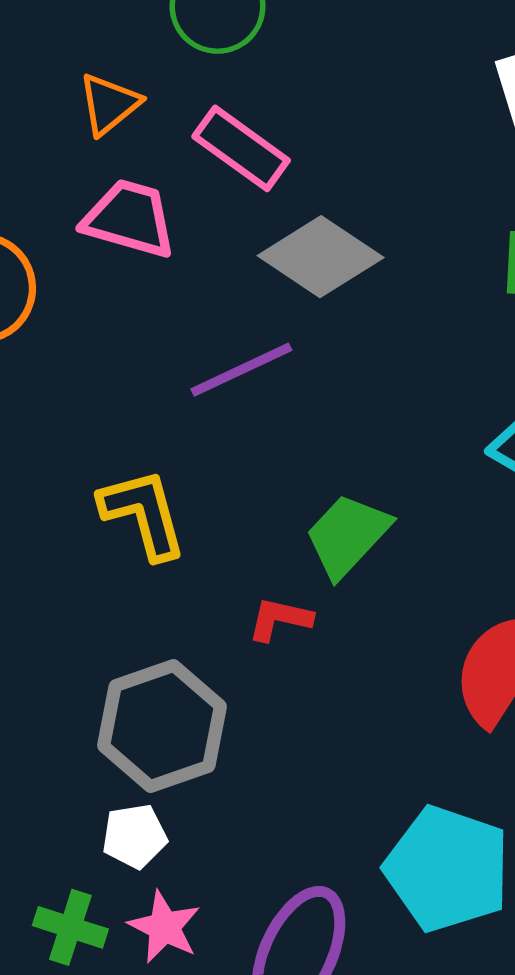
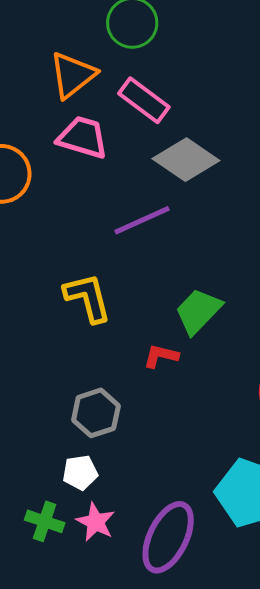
orange triangle: (109, 104) -> (73, 75), size x1.4
gray hexagon: (162, 726) -> (96, 413), size x0.7

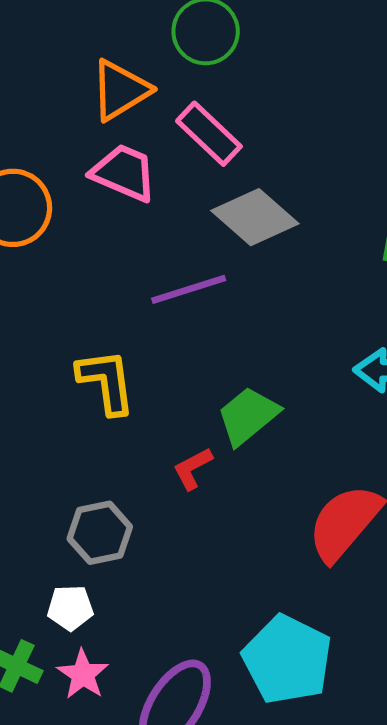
red L-shape: (161, 356) -> (193, 468), turned -48

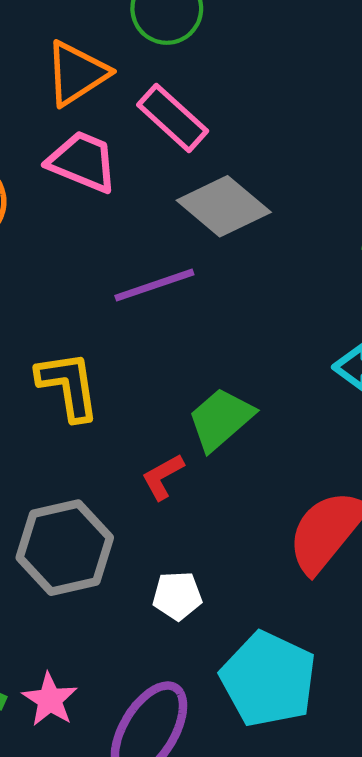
gray hexagon: (100, 533) -> (65, 548), size x1.4
white pentagon: (70, 608) -> (177, 596), moved

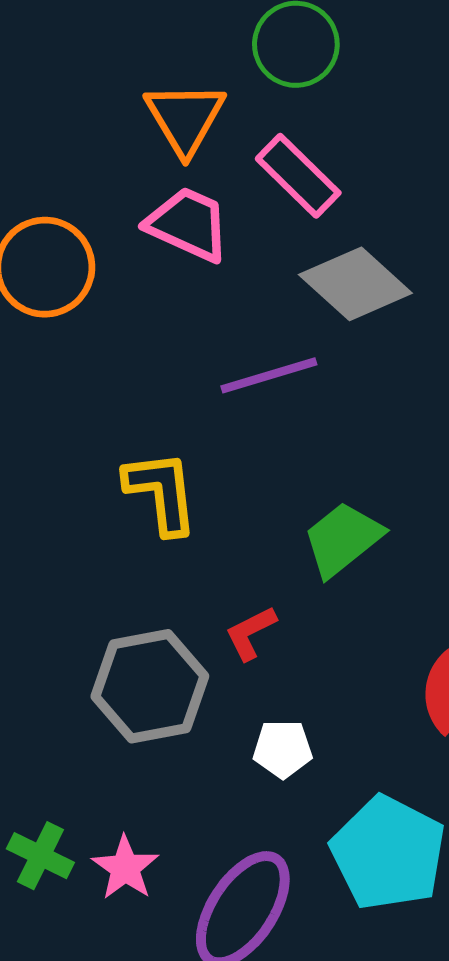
orange triangle: (77, 73) -> (185, 118), turned -30
red L-shape: (163, 477) -> (251, 633), moved

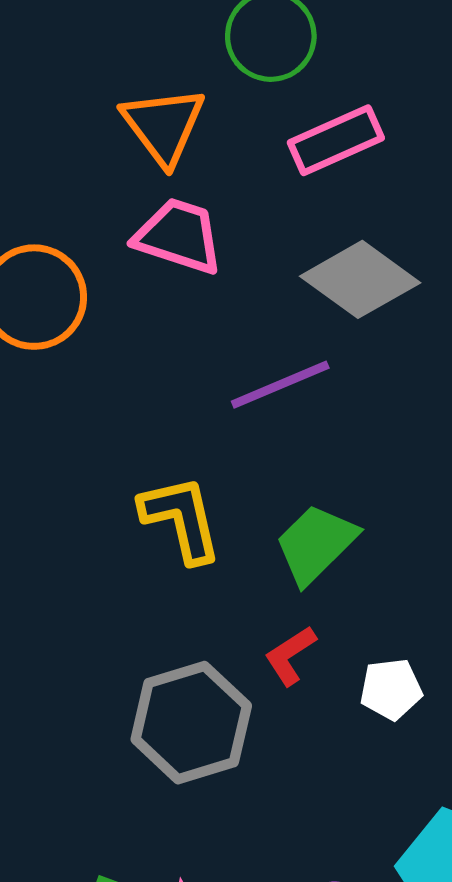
pink rectangle: (298, 176) -> (336, 140), moved, turned -62
green trapezoid: (343, 539) -> (316, 544), moved
white pentagon: (283, 749) -> (391, 689), moved

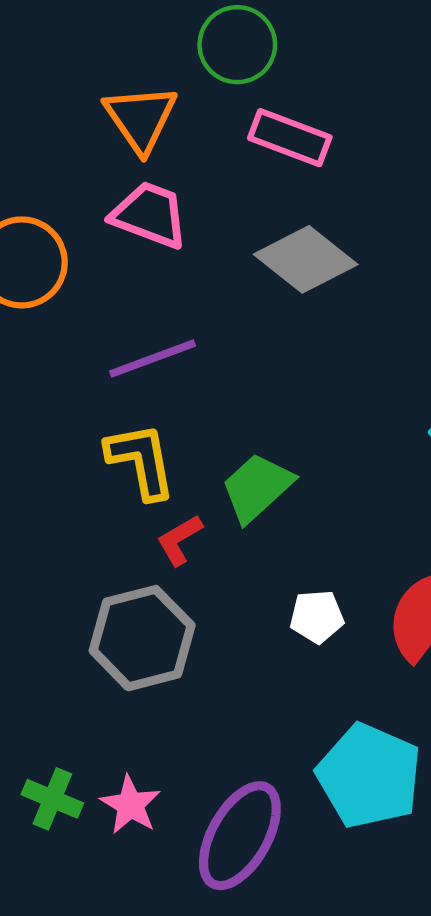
pink rectangle: (336, 140) -> (290, 138), turned 42
purple line: (280, 385) -> (153, 358), moved
red L-shape: (290, 655) -> (179, 540), moved

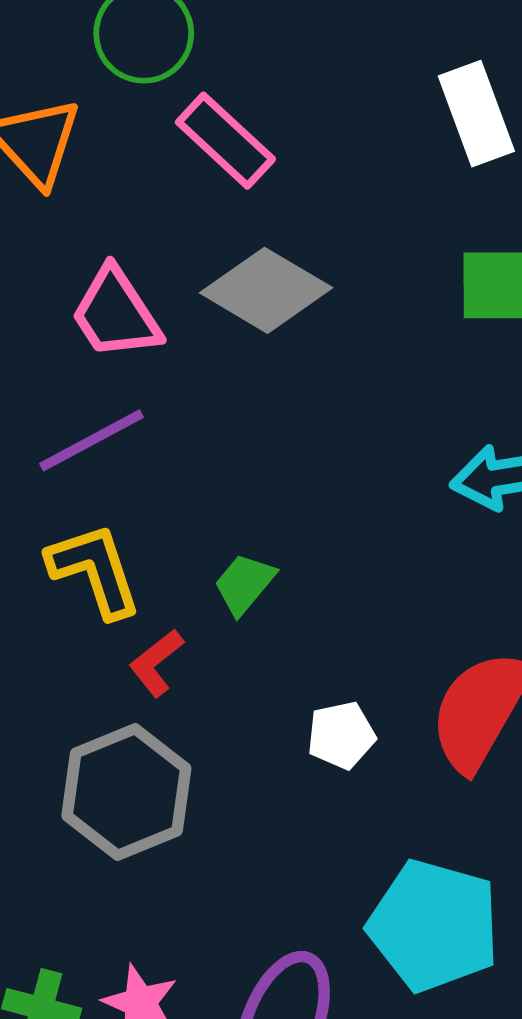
pink rectangle: (290, 138) -> (225, 141), turned 30
pink trapezoid: (150, 215) -> (116, 314), moved, turned -136
green trapezoid: (257, 487) -> (244, 584), size x0.7

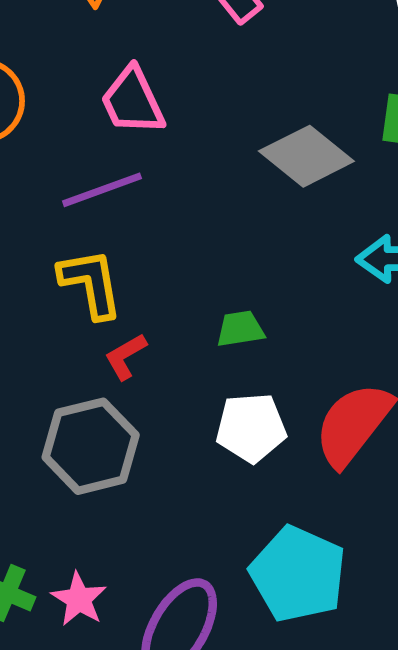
gray diamond: (266, 290) -> (306, 156), moved
green trapezoid: (244, 584) -> (240, 329), moved, turned 33
white pentagon: (341, 735) -> (251, 428), size x1.4

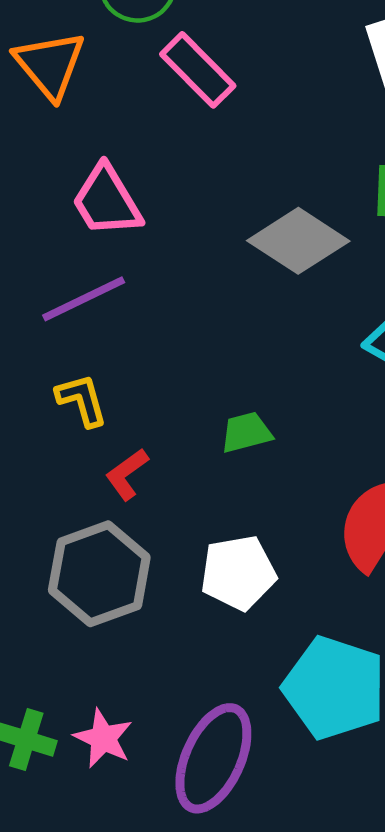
yellow L-shape: (91, 283) -> (82, 400), size x0.7
white pentagon: (251, 428) -> (238, 573), moved

